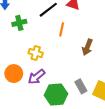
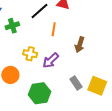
purple arrow: (36, 77) -> (51, 60), moved
green hexagon: (56, 95) -> (40, 93), moved

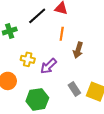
orange line: (54, 29) -> (62, 34), moved

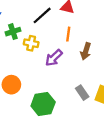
yellow cross: (28, 59) -> (31, 43), moved
purple arrow: (48, 66) -> (54, 58), moved

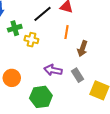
purple arrow: (54, 58) -> (53, 70), moved, turned 54
gray rectangle: (82, 93) -> (77, 75), moved

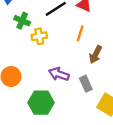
green cross: (15, 28) -> (22, 21), turned 32
yellow cross: (31, 40) -> (39, 36), turned -32

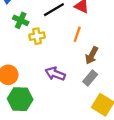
gray rectangle: (86, 84) -> (90, 78), moved, turned 63
green hexagon: (41, 103) -> (20, 99), moved

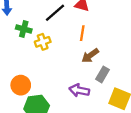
brown arrow: (92, 55) -> (90, 56), moved, turned 36
purple arrow: (55, 74) -> (79, 90), moved

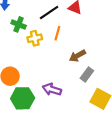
orange line: (82, 33) -> (57, 33), moved
purple arrow: (79, 90) -> (52, 89), moved

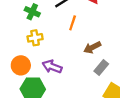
yellow cross: (35, 38) -> (35, 38), moved
purple arrow: (52, 89) -> (52, 67), moved

